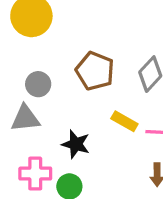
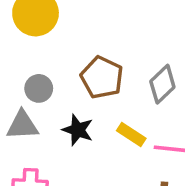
black star: (76, 144) -> (78, 130), moved

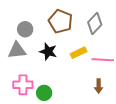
yellow rectangle: (131, 134) -> (79, 53), turned -56

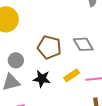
gray diamond: (95, 23) -> (83, 44), turned -65

